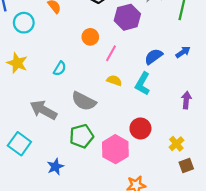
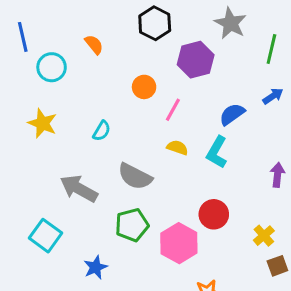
blue arrow: (183, 52) -> (273, 96), moved

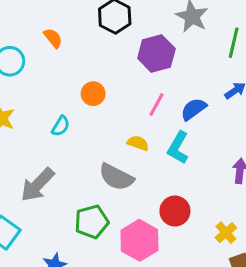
orange circle: (144, 87) -> (93, 94), moved
pink line: (173, 110) -> (156, 104), moved
gray semicircle: (135, 176) -> (116, 177), moved
gray arrow: (79, 189) -> (38, 185), turned -75

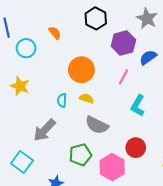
orange circle: (93, 94) -> (81, 70), size x1.6
blue semicircle: (193, 109) -> (148, 57), moved
cyan semicircle: (61, 126) -> (62, 100), moved, turned 152
yellow semicircle: (138, 143) -> (87, 98), moved

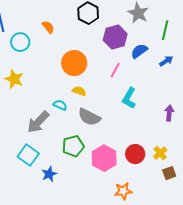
cyan semicircle: (62, 100) -> (60, 105), moved, turned 112
red circle: (136, 148) -> (135, 154), moved
cyan square: (22, 162) -> (28, 155), moved

